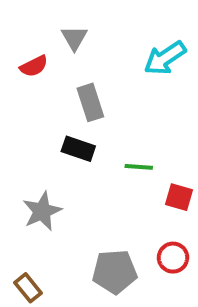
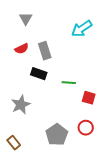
gray triangle: (74, 38) -> (26, 19), moved
red semicircle: (34, 66) -> (22, 49), moved
gray pentagon: (115, 272) -> (57, 135), turned -30

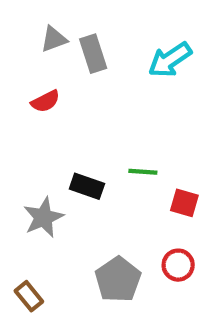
gray triangle: (26, 19) -> (54, 39), turned 40
gray rectangle: (45, 51) -> (93, 54), moved
black rectangle: (39, 74) -> (87, 186), moved

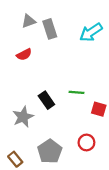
black rectangle: (87, 186) -> (46, 100), turned 36
red circle: (178, 265) -> (86, 142), moved
gray pentagon: (118, 280) -> (50, 151), moved

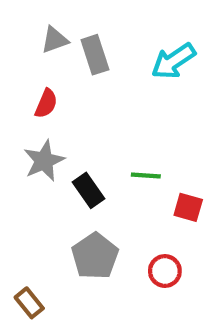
red semicircle: (24, 55) -> (46, 103), turned -40
gray star: (23, 117) -> (44, 161), moved
gray pentagon: (50, 151) -> (95, 256), moved

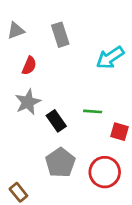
gray triangle: (55, 40) -> (16, 31), moved
cyan arrow: (173, 61) -> (110, 58), moved
red circle: (165, 271) -> (105, 172), size x1.5

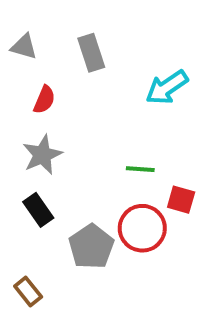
gray triangle: (16, 31) -> (24, 47), turned 36
black rectangle: (56, 121) -> (38, 210), moved
red circle: (105, 172) -> (142, 228), moved

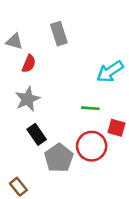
gray triangle: (24, 47) -> (14, 41), moved
cyan arrow: (167, 87) -> (110, 72), moved
black rectangle: (38, 210) -> (37, 134), moved

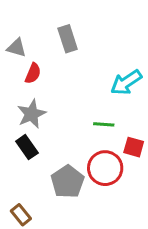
black rectangle: (37, 134) -> (27, 147), moved

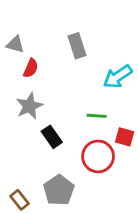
gray rectangle: (68, 39) -> (77, 46), moved
black rectangle: (27, 147) -> (52, 137), moved
gray pentagon: (68, 182) -> (59, 190), moved

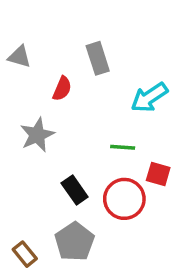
red semicircle: (31, 68) -> (62, 89), moved
black rectangle: (52, 137) -> (75, 190), moved

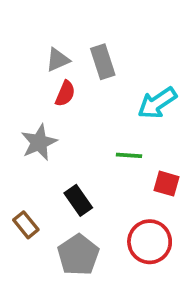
gray triangle: (19, 57) -> (58, 60), moved, turned -40
red circle: (124, 199) -> (150, 242), moved
brown rectangle: (25, 254) -> (26, 225), moved

